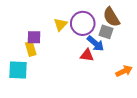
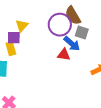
brown semicircle: (111, 17) -> (73, 16), moved
yellow triangle: (60, 24) -> (22, 26), moved

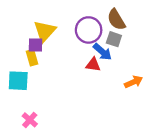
brown semicircle: (73, 16) -> (116, 20), moved
yellow triangle: (22, 26) -> (45, 31), size x1.5

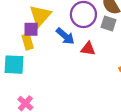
blue arrow: (102, 52) -> (65, 36), moved

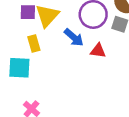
purple square: (31, 29) -> (28, 12), moved

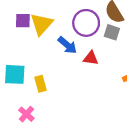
yellow rectangle: (34, 44) -> (40, 84), moved

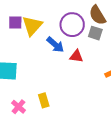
yellow rectangle: (40, 84) -> (44, 100), moved

